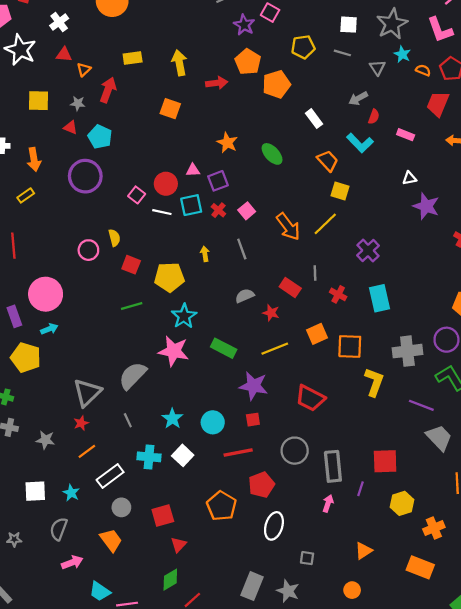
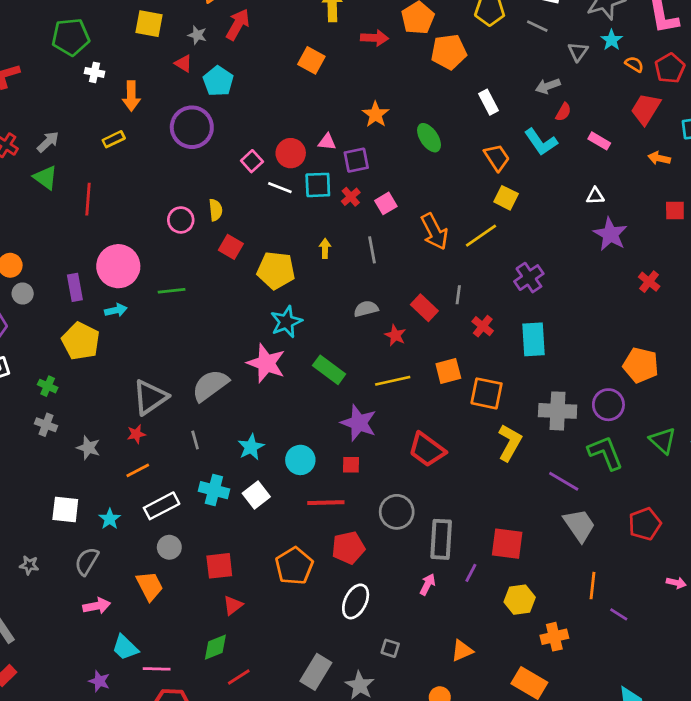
green line: (132, 306) -> (172, 291), moved

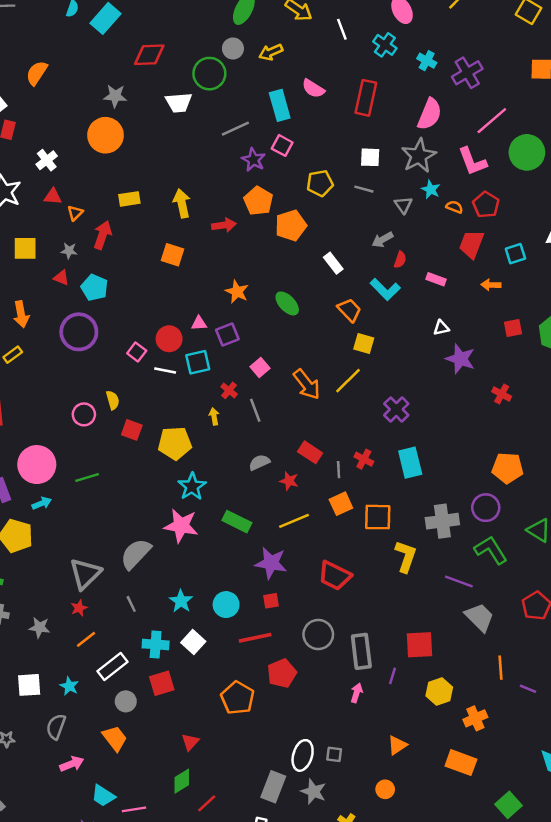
red cross: (351, 197) -> (229, 390), moved
gray line: (458, 295) -> (339, 470), moved
red square: (219, 566) -> (162, 683), moved
white ellipse: (356, 601) -> (303, 755), moved

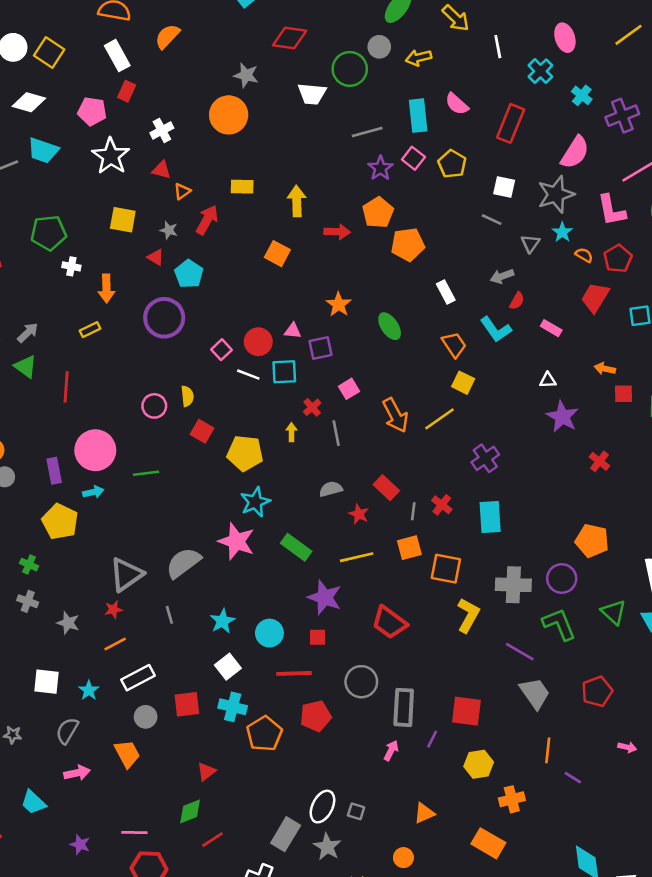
yellow pentagon: (320, 183) -> (452, 164), moved, turned 30
orange arrow: (491, 285) -> (605, 369), moved
cyan cross: (156, 644) -> (233, 707), moved
cyan trapezoid: (103, 796) -> (33, 802), moved

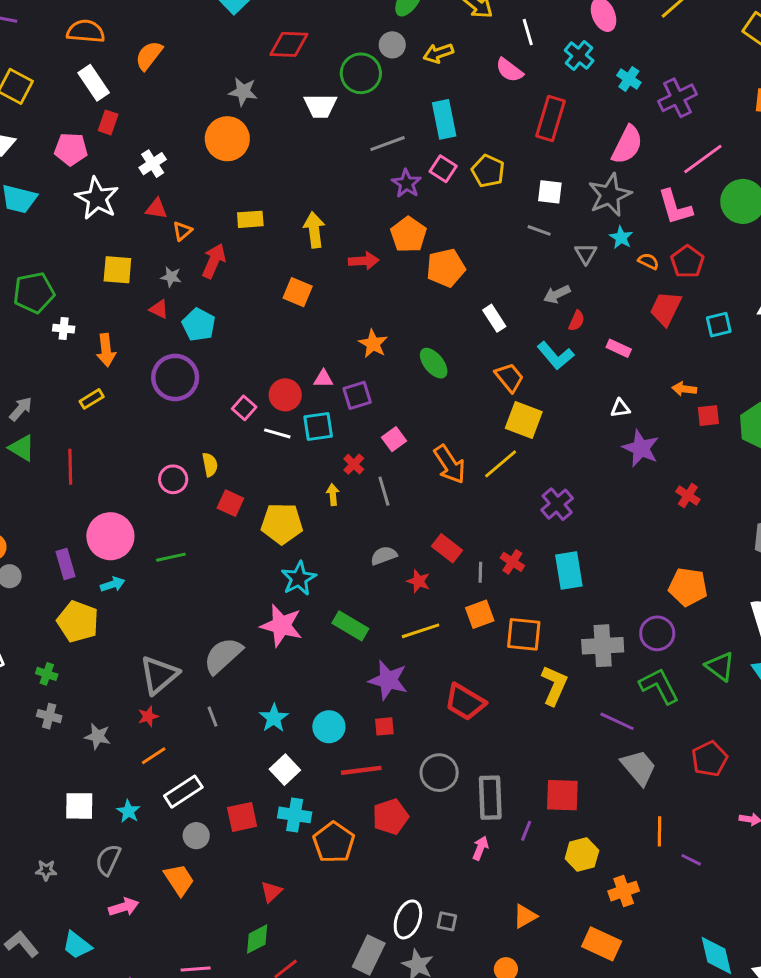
pink semicircle: (457, 104) -> (509, 70), moved
yellow square: (463, 383) -> (524, 420), size x1.4

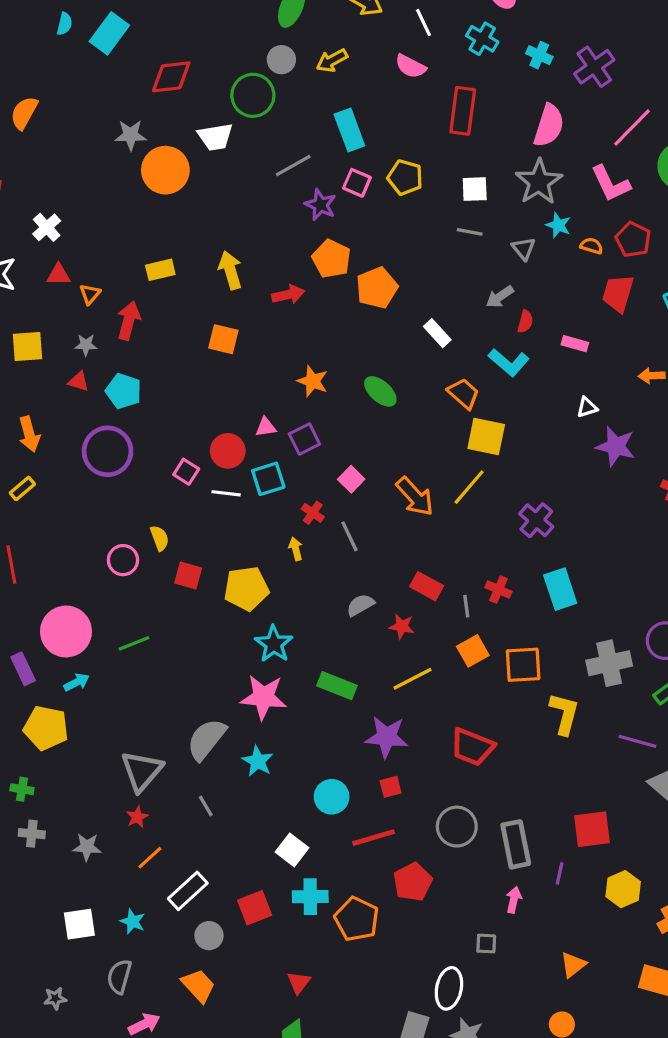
orange circle: (227, 139) -> (165, 170), moved
cyan star: (274, 718) -> (258, 761), moved
gray square: (447, 921) -> (486, 944), moved

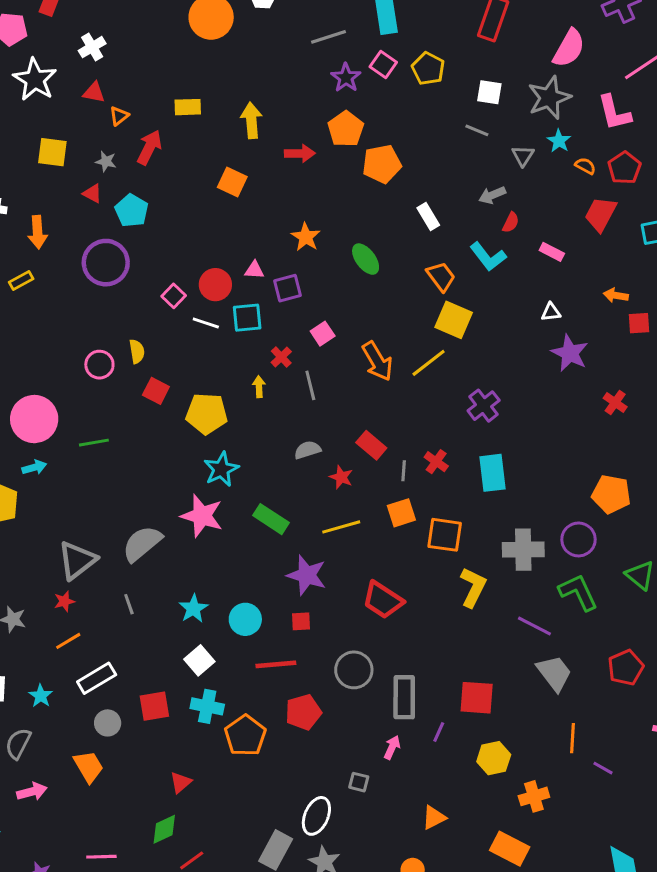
cyan star: (258, 761) -> (193, 609), moved

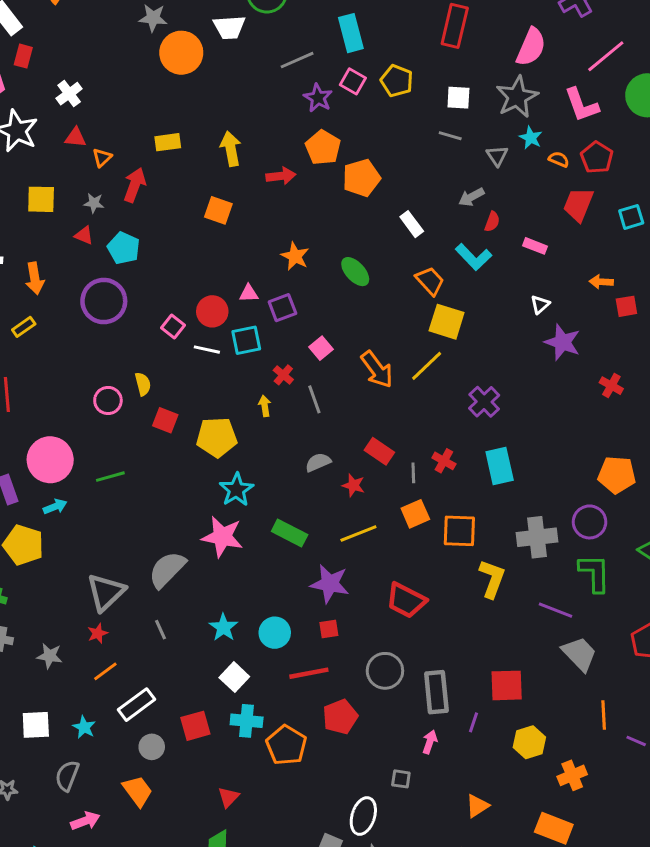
white triangle: (551, 312) -> (540, 304), turned -30
green L-shape: (578, 592) -> (595, 573), turned 30

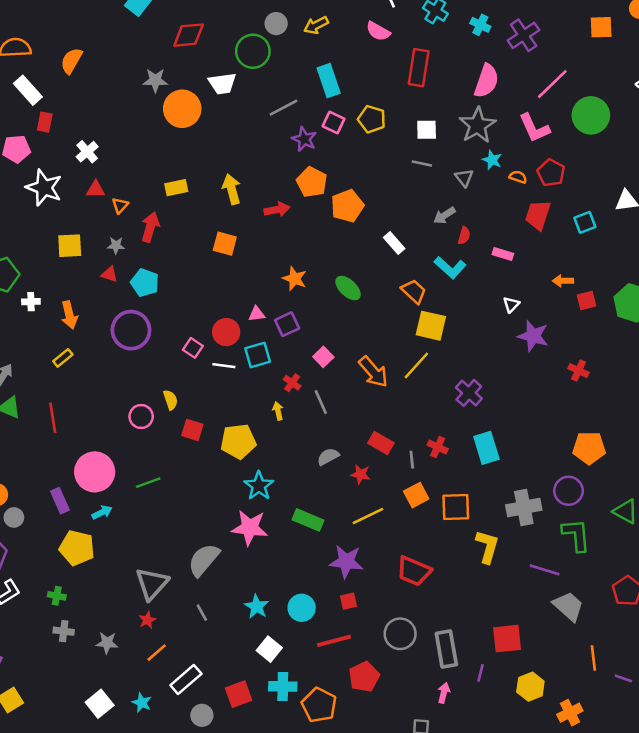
white square: (36, 725) -> (100, 704), turned -32

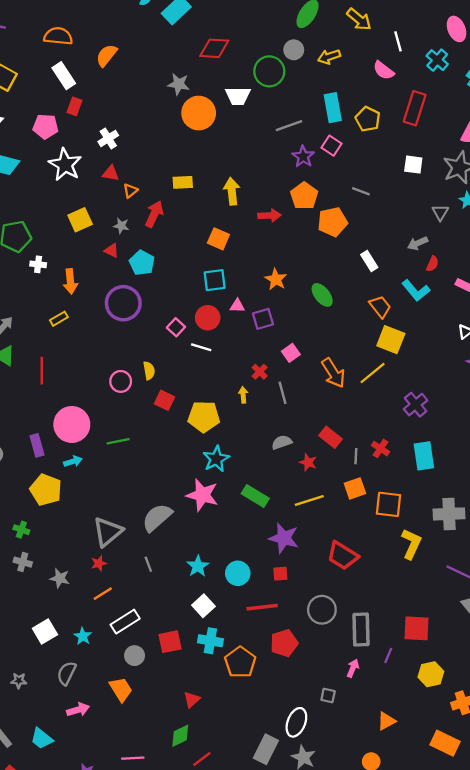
yellow pentagon: (372, 119) -> (368, 119), moved
gray line: (422, 164) -> (361, 191), moved
yellow square: (70, 246) -> (80, 220), turned -30
cyan square: (258, 355) -> (215, 280), moved

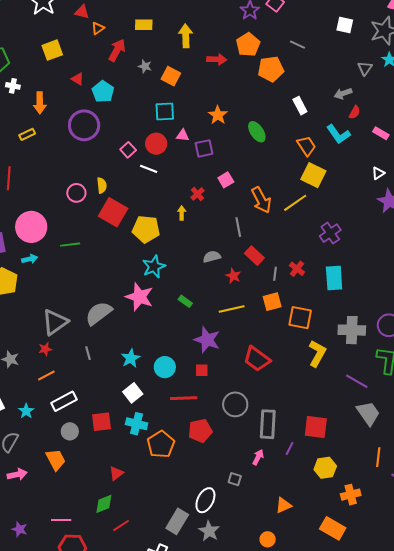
gray star: (121, 226) -> (145, 66), moved
gray line: (283, 393) -> (238, 227), moved
red square: (164, 400) -> (113, 212), size x1.6
green rectangle: (255, 496) -> (185, 301), size x0.6

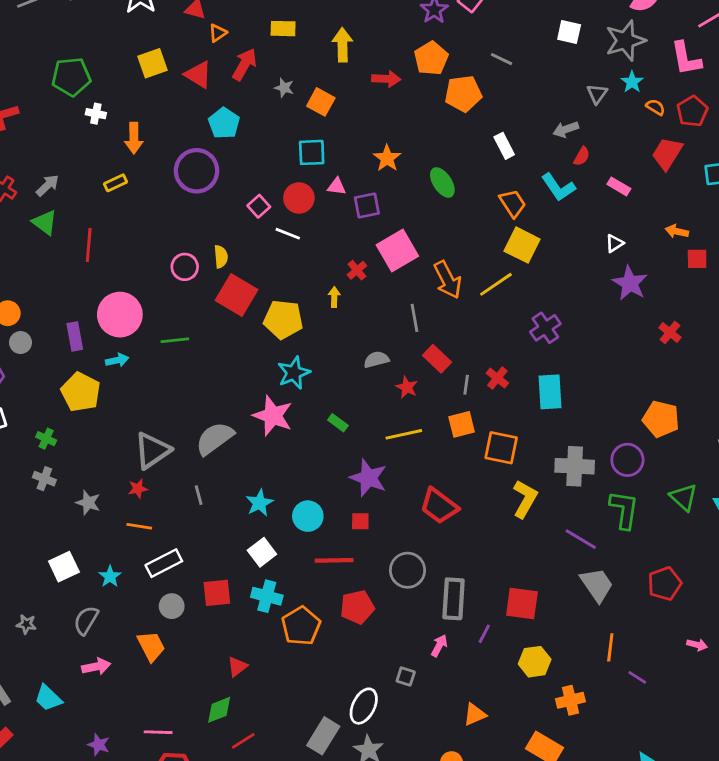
red triangle: (78, 79) -> (198, 75), moved, size x1.5
pink square: (226, 180) -> (397, 250), size x1.8
orange line: (46, 376) -> (139, 526), turned 36

